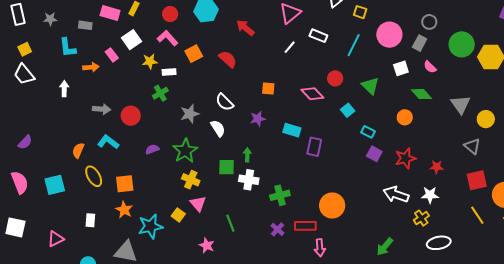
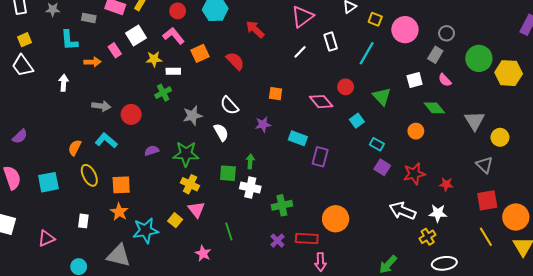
pink circle: (389, 35) -> (405, 30), moved
white rectangle: (318, 36) -> (331, 42), turned 48
green star: (185, 151) -> (186, 154), turned 30

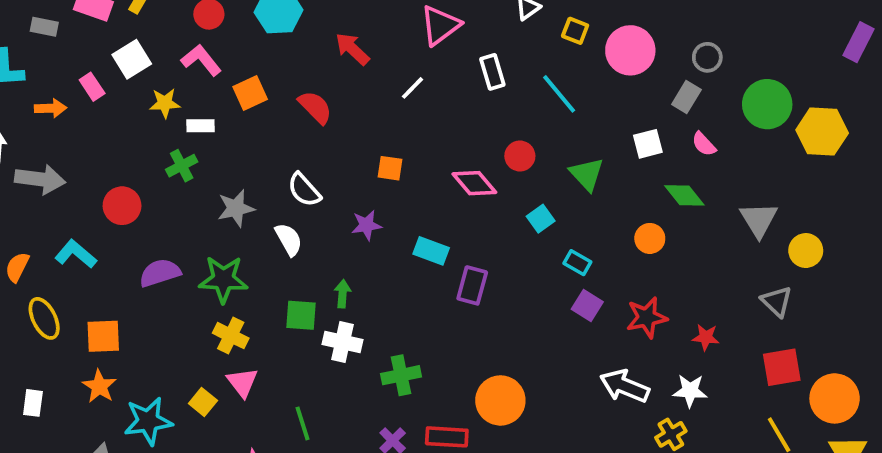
white line: (300, 52) -> (413, 88), moved
cyan line: (367, 53) -> (559, 94), turned -70
gray arrow: (101, 106) -> (40, 179), moved, size x1.4
purple semicircle: (152, 151) -> (160, 273), size x1.5

